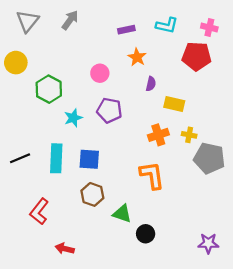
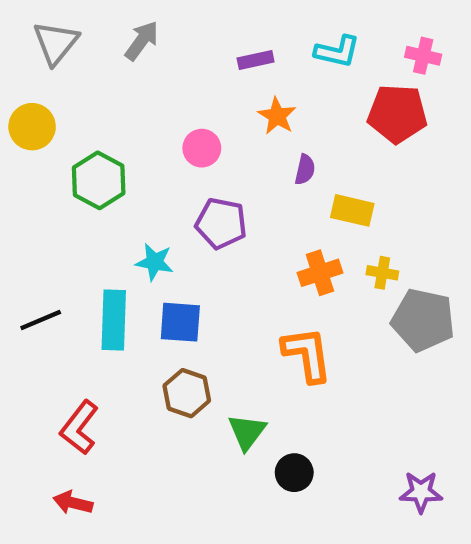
cyan star: (73, 118) -> (155, 262), moved, turned 30
green triangle: (122, 214) -> (247, 432), turned 48
red arrow: (65, 249) -> (73, 503), moved

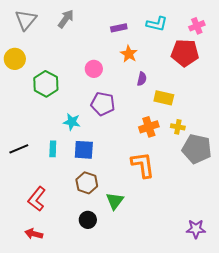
pink cross: (423, 56) -> (197, 26), turned -35
cyan rectangle: (114, 320) -> (53, 149), size x0.6
black circle: (294, 473) -> (88, 220), moved

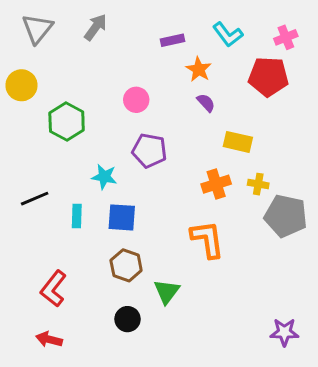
cyan L-shape: (157, 24) -> (228, 34), turned 40
orange star: (129, 54) -> (199, 69), moved
purple semicircle: (142, 79) -> (206, 103), moved, turned -56
black line: (19, 149) -> (35, 199), moved

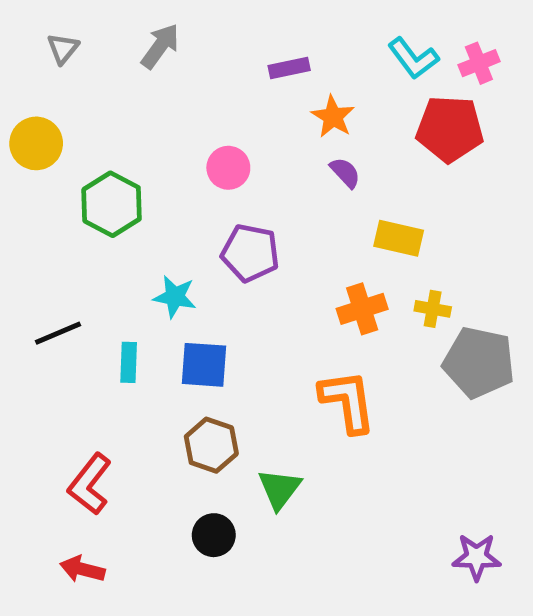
gray triangle: (37, 29) -> (63, 49), size x0.6
cyan L-shape: (228, 34) -> (413, 58), moved

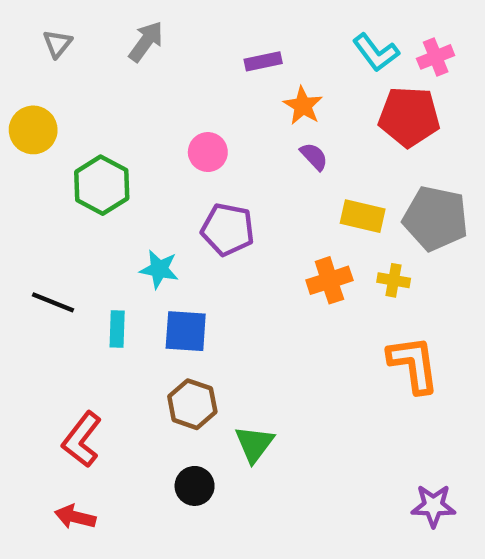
black line: (58, 333) -> (53, 302), turned 45
gray pentagon: (479, 362) -> (436, 218), moved
orange L-shape: (348, 401) -> (413, 364), moved

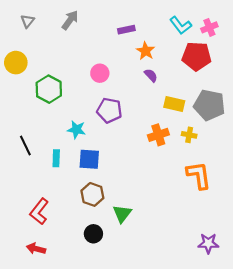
black line: (53, 302) -> (25, 146), turned 42

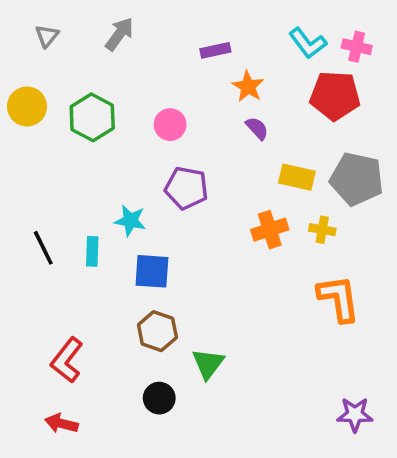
pink cross: (209, 27) -> (357, 47), turned 35
green hexagon: (49, 89) -> (92, 117), moved
cyan rectangle: (56, 158) -> (92, 251), moved

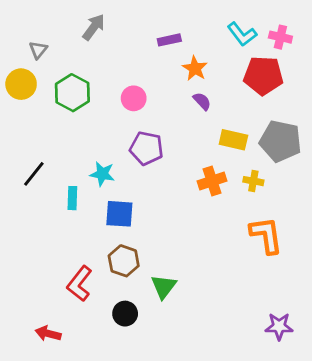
gray triangle: (47, 36) -> (38, 50), moved
black line: (43, 248) -> (34, 174), moved, turned 64
red L-shape: (67, 360) -> (79, 284), moved

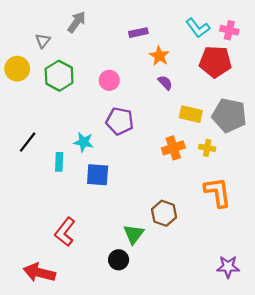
gray triangle: (38, 50) -> (43, 41), moved
brown hexagon: (124, 261) -> (164, 213), moved
black circle: (125, 314) -> (119, 260), moved
red arrow: (48, 334) -> (39, 273), size x1.5

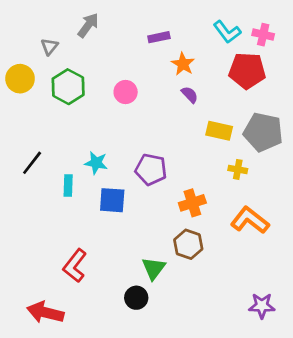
purple pentagon: (120, 121) -> (151, 169), moved
orange cross: (173, 148) -> (192, 203), moved
orange L-shape: (218, 192) -> (250, 220), turned -44

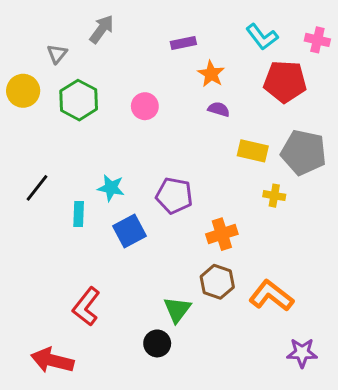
pink cross: (263, 35) -> (317, 40), moved
purple semicircle: (190, 95) -> (219, 109), turned -30
blue square: (112, 200) -> (129, 231), turned -32
orange L-shape: (250, 220) -> (271, 296), moved

